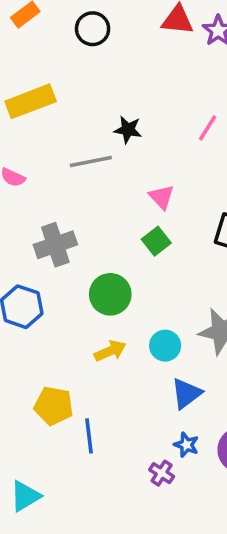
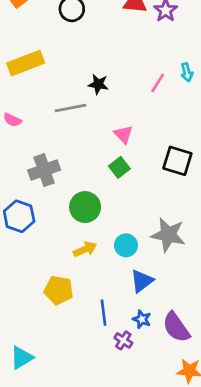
yellow pentagon: (54, 406) -> (59, 290), moved
blue line: (89, 436) -> (104, 313), moved

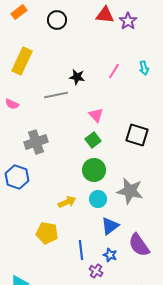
yellow rectangle: (26, 63) -> (22, 61), turned -44
pink line: (158, 83) -> (114, 71), moved
green circle: (85, 207) -> (94, 170), moved
purple semicircle: (176, 327) -> (139, 245), moved

